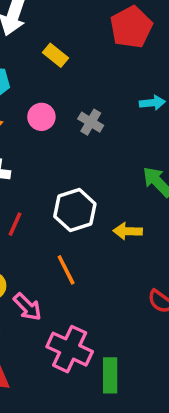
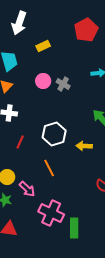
yellow rectangle: (56, 55) -> (43, 46), turned -64
pink circle: (41, 117) -> (43, 81), moved

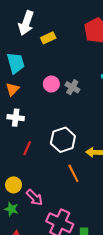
yellow rectangle: (43, 46) -> (48, 38), moved
orange line: (49, 168) -> (73, 173), moved

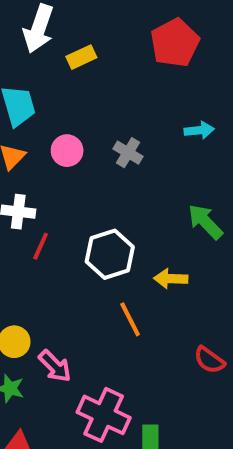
pink circle: (51, 84) -> (67, 151), moved
red line: (27, 148) -> (41, 246), moved

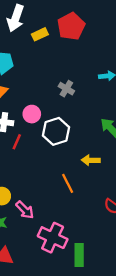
red pentagon: (175, 43) -> (71, 26), moved
pink circle: (67, 151) -> (32, 114), moved
white hexagon: (110, 254) -> (56, 131), moved

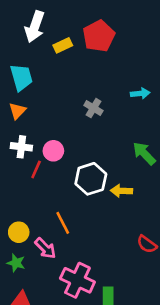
pink circle: (32, 114) -> (53, 151), moved
white hexagon: (56, 131) -> (91, 179), moved
orange line: (68, 183) -> (63, 223), moved

